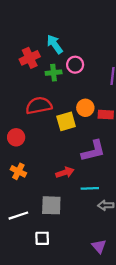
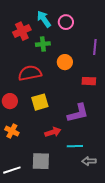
pink circle: (75, 65) -> (66, 22), moved
orange circle: (85, 108) -> (65, 62), moved
yellow square: (66, 121) -> (40, 102), moved

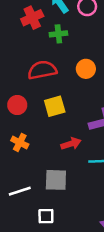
orange circle: (65, 62) -> (86, 69), moved

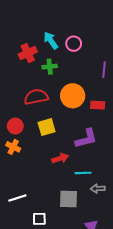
orange circle: (86, 69) -> (73, 96), size x1.5
orange cross: (20, 142) -> (13, 147), moved
gray square: (56, 180) -> (68, 199), moved

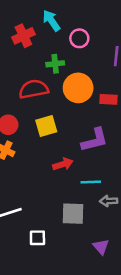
pink circle: (74, 44) -> (79, 38), moved
green cross: (50, 67) -> (55, 64), moved

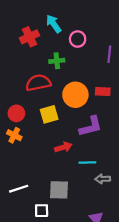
orange circle: (78, 88) -> (75, 95), moved
gray square: (73, 214) -> (59, 190), moved

